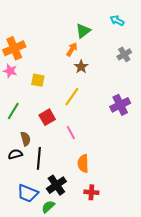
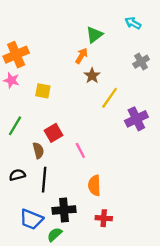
yellow line: (72, 97) -> (110, 98), moved
brown semicircle: (26, 139) -> (38, 150), moved
black cross: (56, 185) -> (64, 210), turned 30

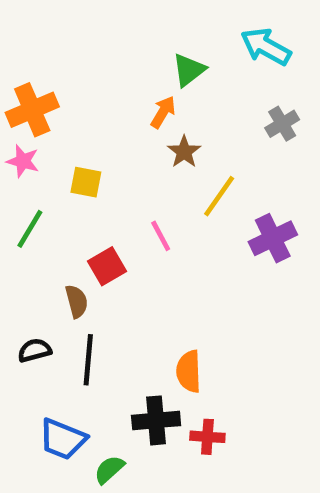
cyan arrow: (133, 23) -> (266, 47), size x1.5
green line: (15, 126) -> (30, 229), moved
pink line: (80, 150) -> (161, 236), moved
black cross: (64, 210) -> (156, 420), moved

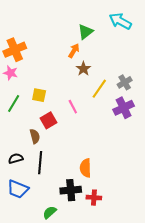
gray cross: (282, 124) -> (125, 82), moved
yellow square: (86, 182) -> (39, 95), moved
blue trapezoid: (63, 439) -> (18, 189), moved

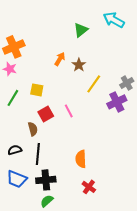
orange arrow: (74, 51) -> (60, 59), moved
gray cross: (125, 82) -> (127, 83), moved
pink line: (73, 107) -> (69, 111), moved
black cross: (71, 190) -> (46, 180), moved
red cross: (94, 198) -> (89, 187), turned 32

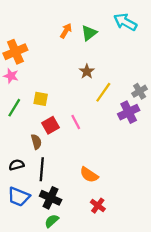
orange arrow: (60, 59) -> (66, 31), moved
orange semicircle: (81, 159) -> (89, 175), turned -54
black cross: (46, 180) -> (51, 198), turned 30

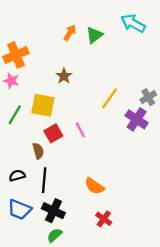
brown star: (87, 71) -> (64, 76), moved
yellow square: (41, 99) -> (43, 105), size x1.5
purple cross: (129, 112) -> (137, 119), turned -30

